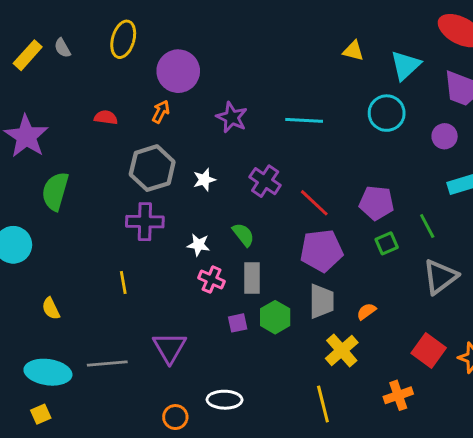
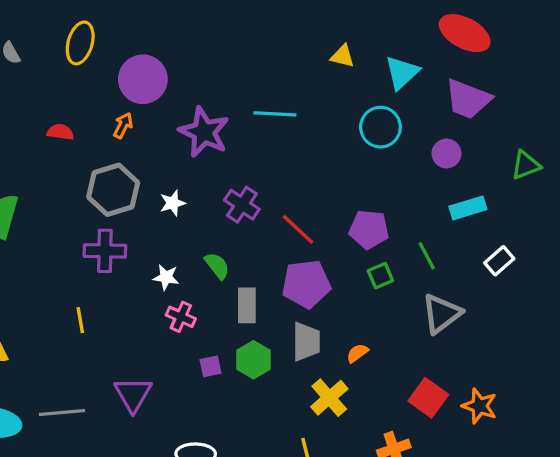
purple star: (232, 117) -> (204, 132), size x1.4
cyan line: (304, 120) -> (275, 114), moved
gray rectangle: (252, 278) -> (247, 305), moved

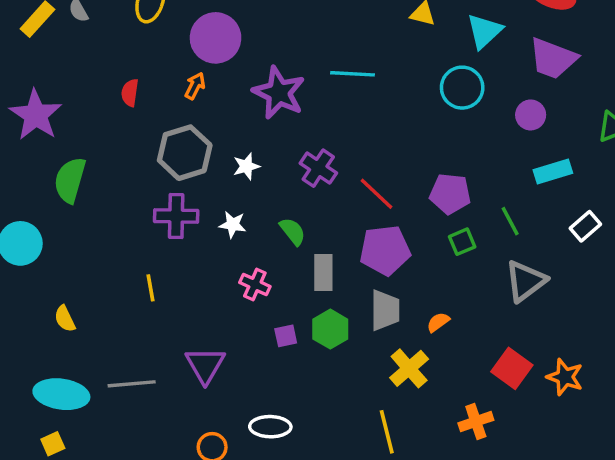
red semicircle: (60, 132) -> (130, 93), turned -90
white star: (166, 277) -> (233, 225), moved

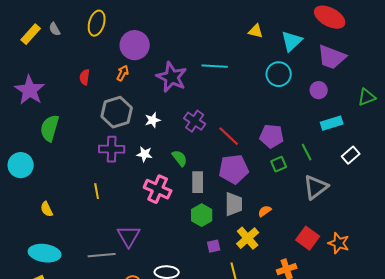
pink cross: (255, 285) -> (158, 189), size x1.5
purple square: (286, 336) -> (214, 246), moved
gray line: (132, 384) -> (102, 255), moved

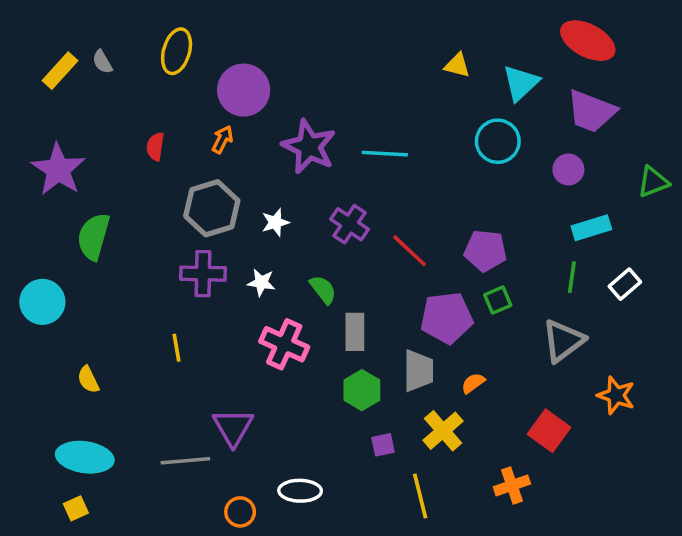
cyan line: (215, 66) -> (385, 154), moved
green line: (307, 152) -> (572, 277), moved, turned 36
purple pentagon: (234, 169) -> (447, 318), moved
orange star: (339, 243) -> (616, 395), moved

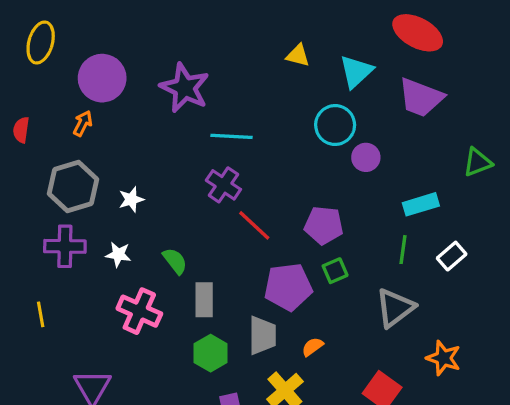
purple star: (309, 147) -> (185, 88), moved
purple circle: (568, 169) -> (366, 157), moved
purple cross: (350, 224) -> (223, 185), moved

